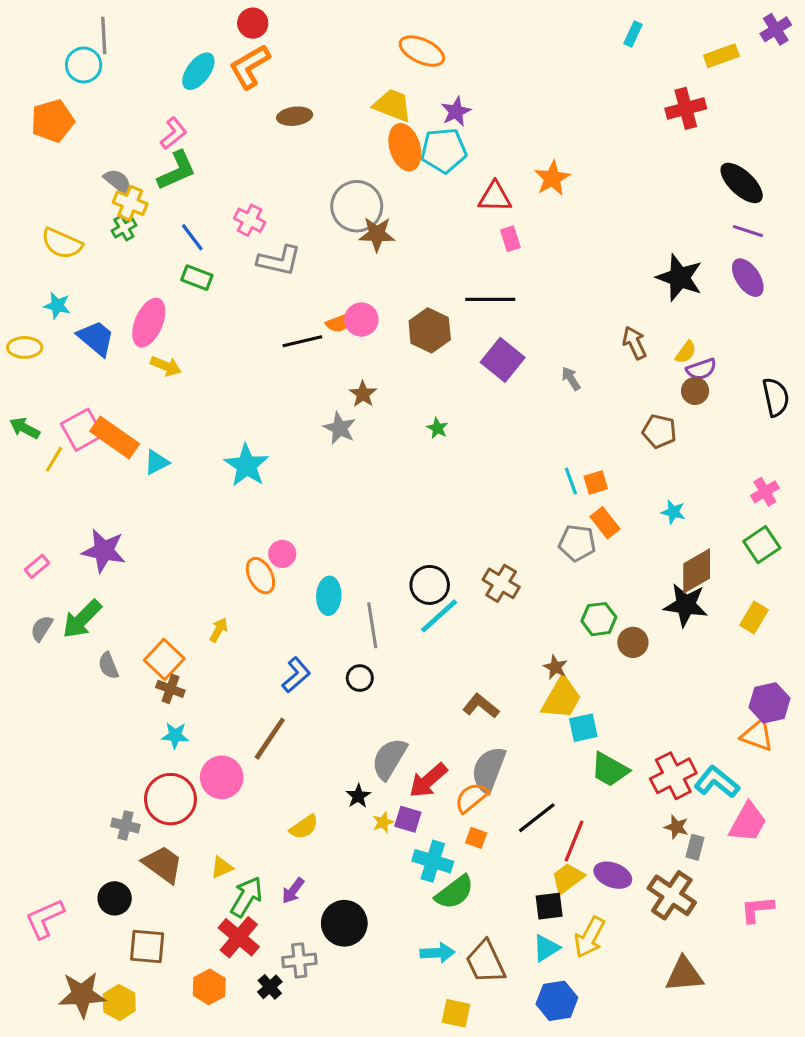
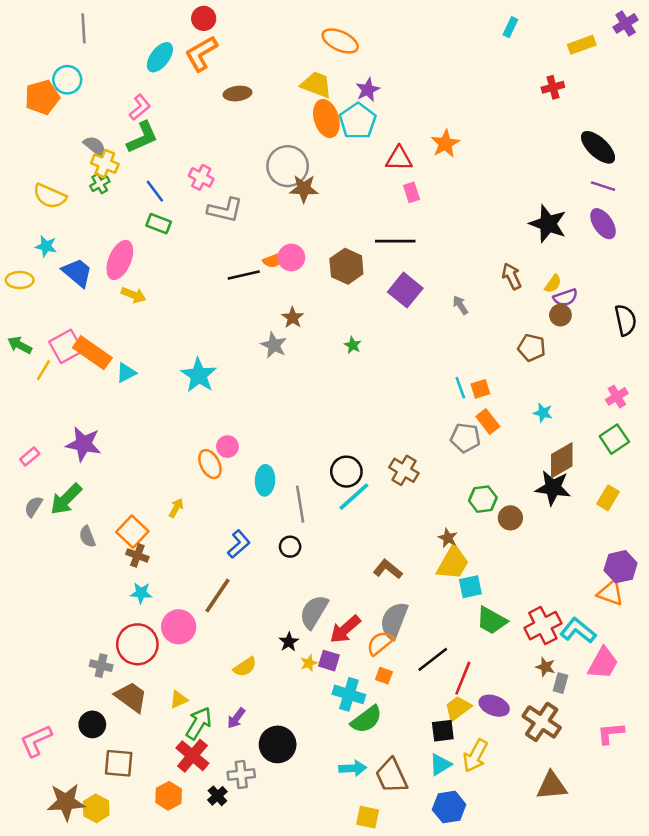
cyan circle: (84, 65) -> (67, 80), moved
red cross: (686, 108) -> (553, 87), size x0.7
cyan pentagon: (444, 150) -> (358, 121), turned -30

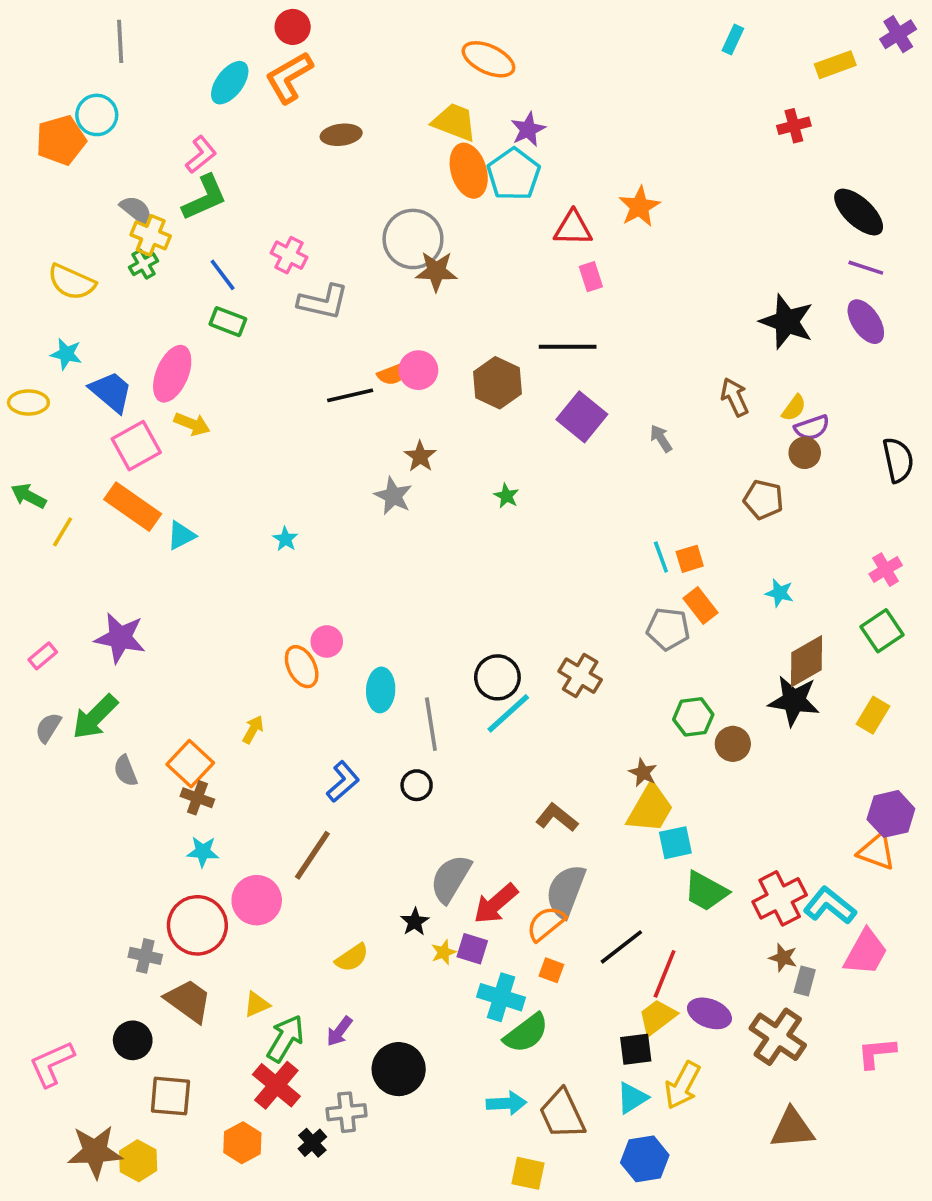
pink square: (66, 346) -> (136, 446), moved
cyan star: (199, 375) -> (285, 539), size x0.5

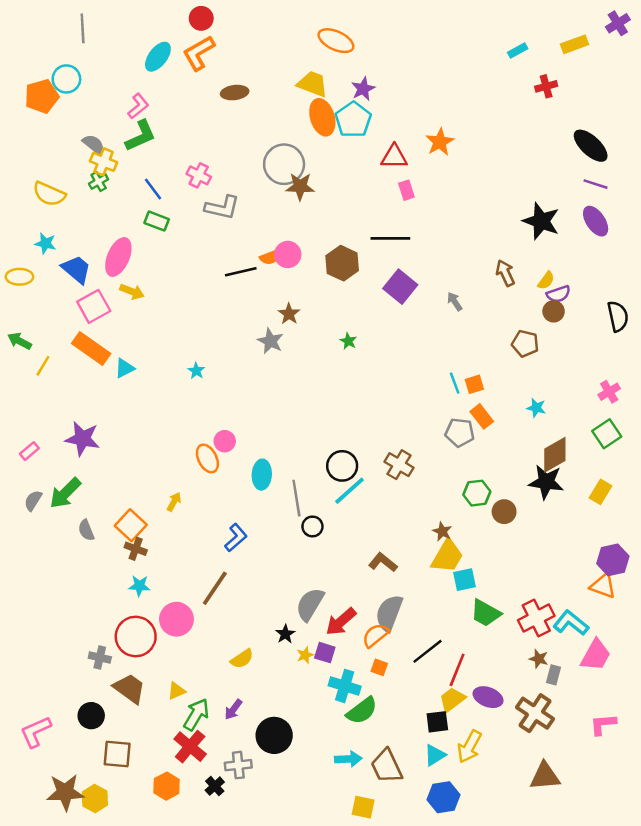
cyan rectangle: (733, 40) -> (518, 51), moved, turned 36
black circle: (417, 785) -> (312, 526), moved

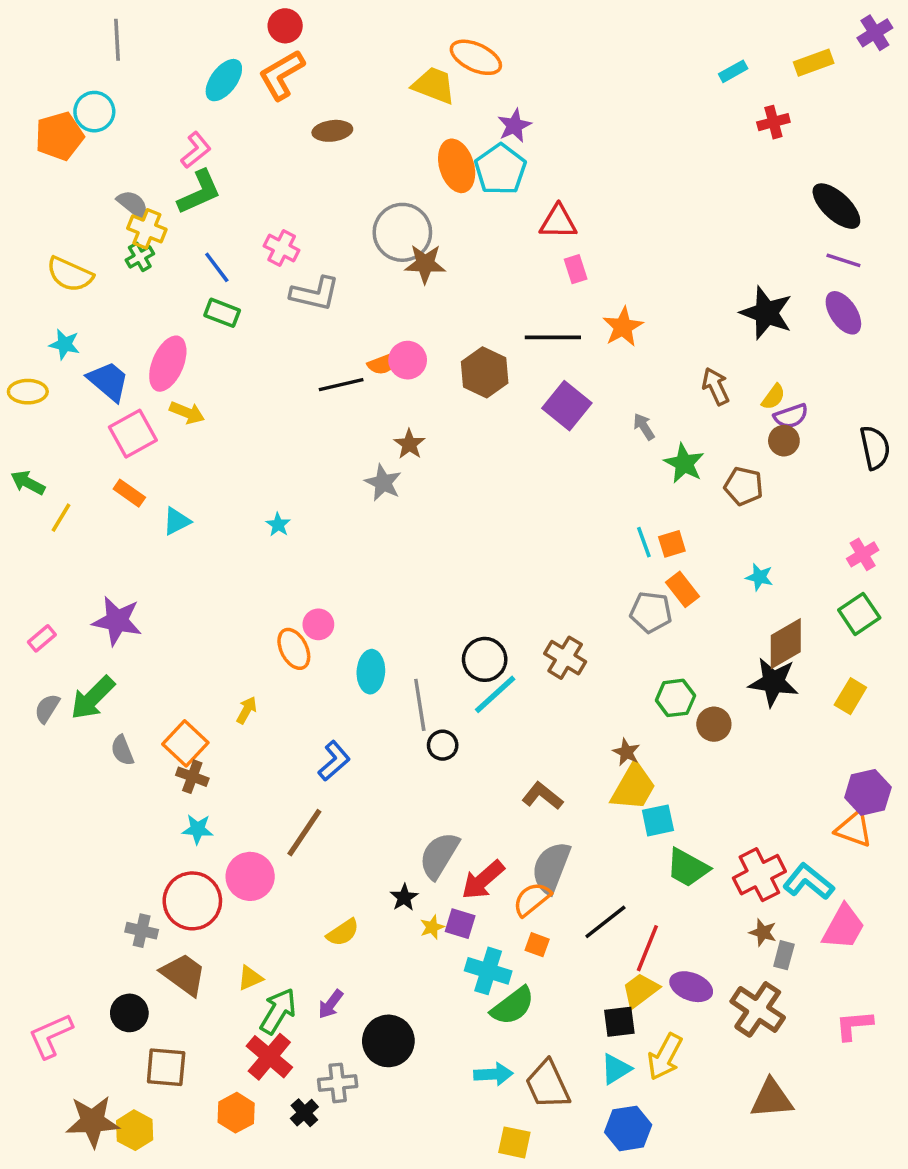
yellow trapezoid: (312, 84) -> (434, 85), moved
orange star: (440, 142) -> (623, 327), moved
green star: (348, 341) -> (684, 463), moved, size x1.6
orange rectangle: (91, 348) -> (129, 493), size x0.6

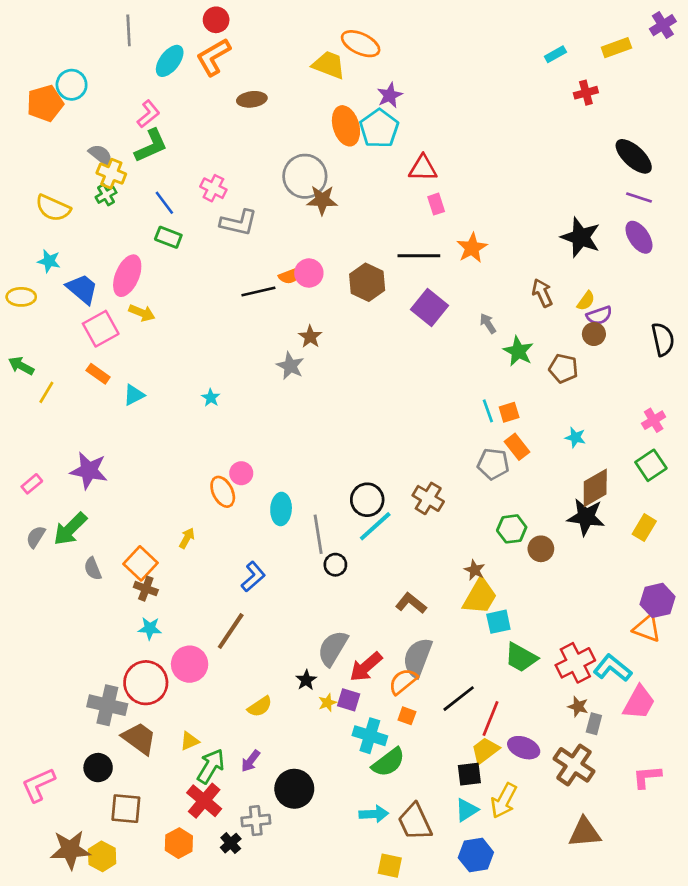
gray line: (117, 40) -> (129, 30), moved
gray cross: (142, 931) -> (107, 705), size x1.6

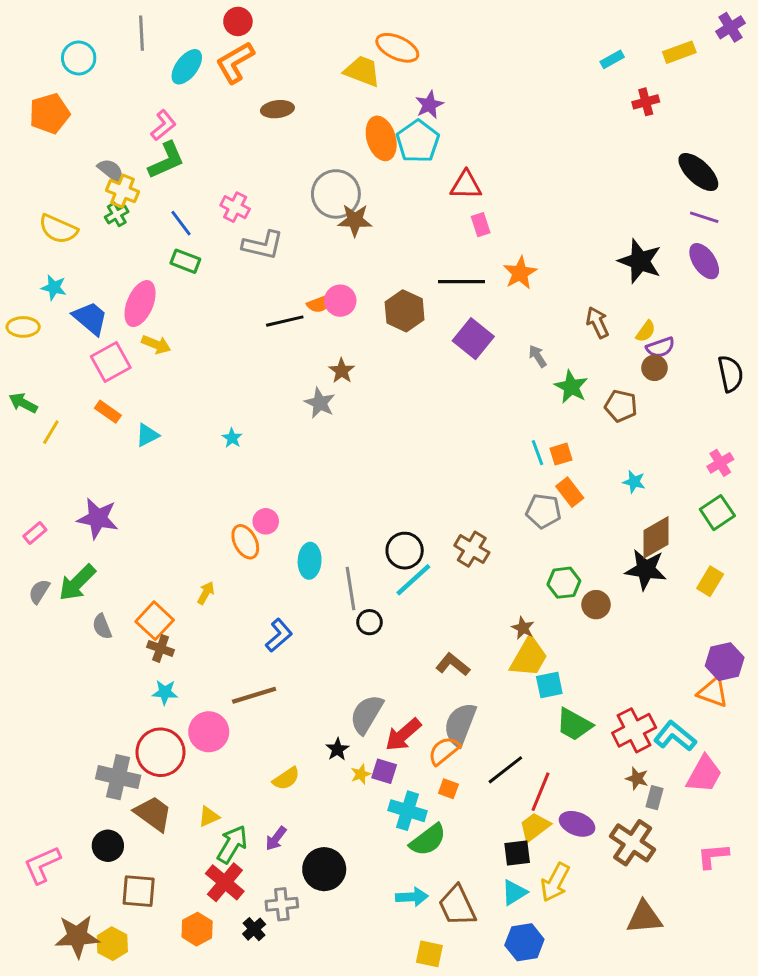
cyan circle: (72, 85) -> (79, 58), moved
brown line: (231, 631) -> (254, 695), turned 39

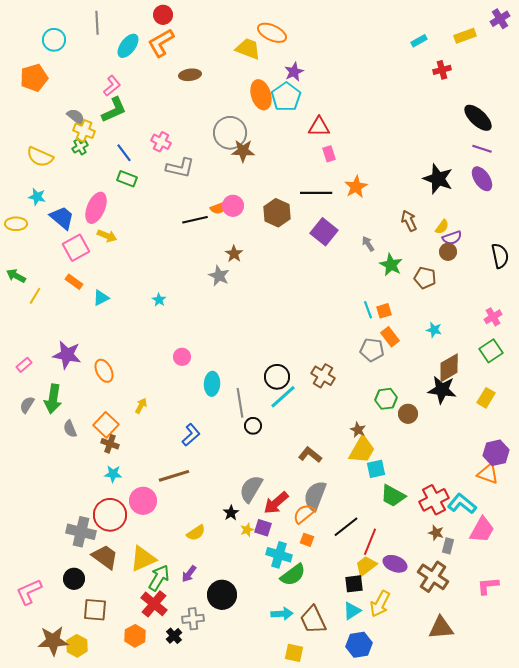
orange ellipse: (245, 542) -> (104, 371), moved
green arrow: (77, 583) -> (53, 399), turned -36
yellow triangle: (209, 817) -> (143, 559), size x1.8

